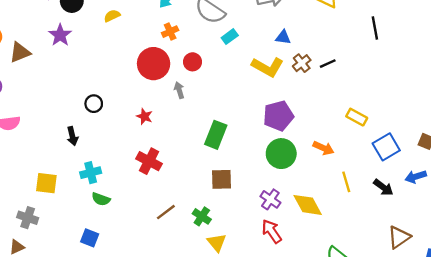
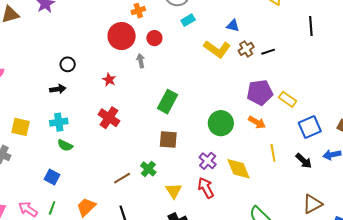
purple pentagon: (278, 116) -> (260, 92), moved
black arrow: (72, 136) -> (58, 89), moved, turned -91
brown line: (166, 212) -> (122, 178), moved
yellow triangle: (217, 243) -> (174, 191), moved

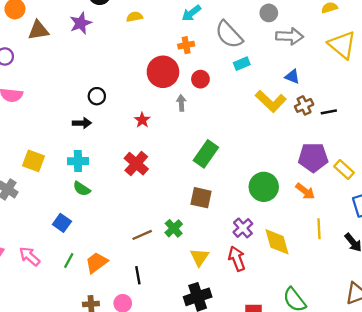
green line: (52, 208) -> (69, 260), moved

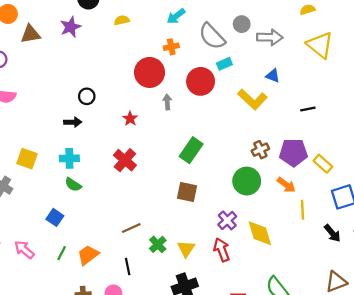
gray circle: (269, 13) -> (242, 24), moved
red circle: (200, 79) -> (201, 81), moved, size x1.6
brown cross: (304, 105) -> (260, 150), moved
green cross: (174, 228) -> (158, 244), moved
yellow line: (319, 229) -> (303, 210), moved

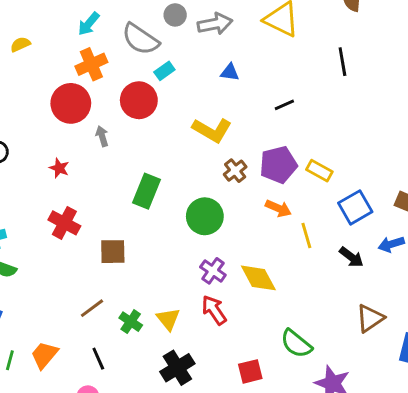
orange cross: (171, 47) -> (91, 64), size x1.5
yellow L-shape: (252, 99) -> (212, 130), moved
green circle: (247, 181) -> (205, 216), moved
brown square: (187, 192) -> (113, 252), moved

